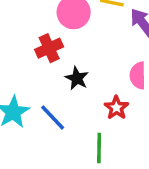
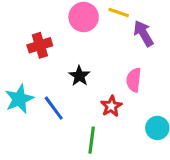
red cross: (49, 48) -> (40, 45), moved

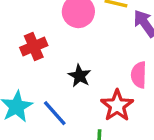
red star: (111, 106) -> (117, 105), size x1.4

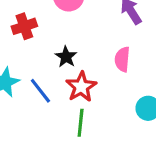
red star: (117, 105) -> (81, 87), moved

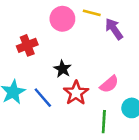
pink semicircle: (122, 59) -> (109, 84), moved, turned -132
green line: (81, 123) -> (104, 122), moved

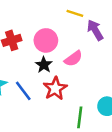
pink circle: (62, 19) -> (46, 40), moved
pink semicircle: (109, 84) -> (73, 59), moved

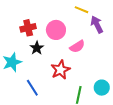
black star: (44, 65) -> (37, 48), moved
blue line: (23, 91) -> (32, 88), moved

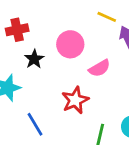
red cross: (28, 28) -> (17, 30), moved
black star: (37, 48) -> (34, 59), moved

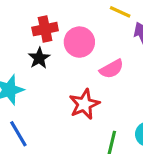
red cross: (17, 30) -> (45, 29), moved
blue line: (35, 124) -> (18, 134), moved

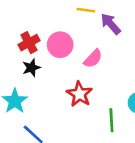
black star: (39, 58) -> (31, 68), turned 30

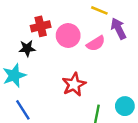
pink semicircle: (93, 59) -> (96, 43), moved
black star: (31, 68) -> (27, 48), moved

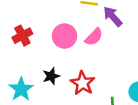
red cross: (41, 26) -> (22, 36), moved
black star: (27, 48) -> (51, 76), moved

